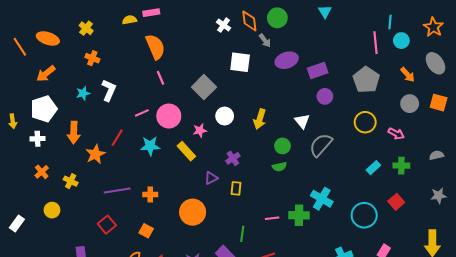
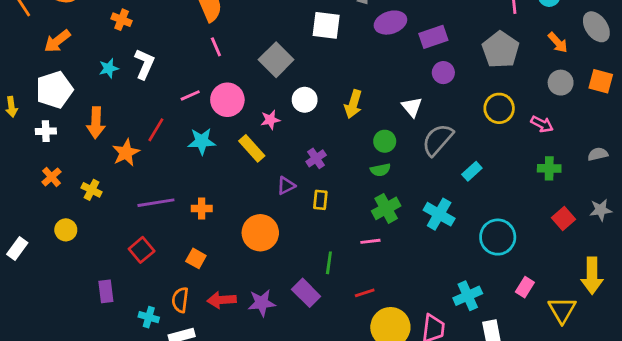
cyan rectangle: (373, 168) -> (472, 171), moved
red square: (396, 202) -> (563, 218), moved
green cross: (299, 215) -> (386, 208), moved, turned -30

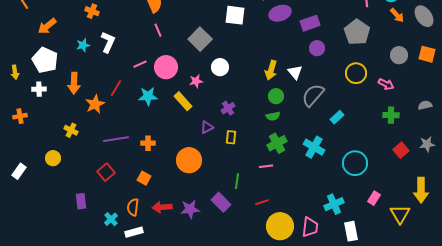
orange arrow: (558, 43) -> (397, 15), moved
white pentagon: (54, 90) -> (45, 60), turned -30
yellow arrow: (353, 104) -> (271, 70), moved
orange cross: (51, 177) -> (20, 116), moved, turned 32
cyan cross: (149, 317) -> (111, 219), turned 32

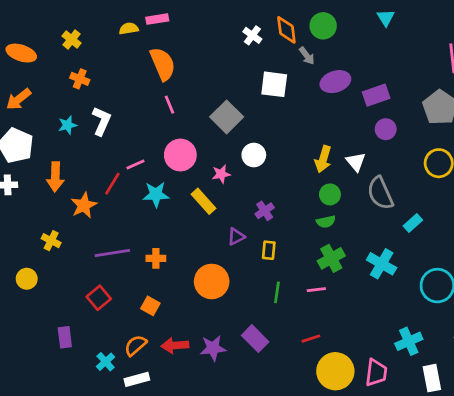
pink line: (140, 64) -> (135, 165), moved
gray semicircle: (313, 95) -> (380, 193), turned -65
green line: (237, 181) -> (277, 292), moved
orange semicircle: (133, 207) -> (135, 345), turned 42

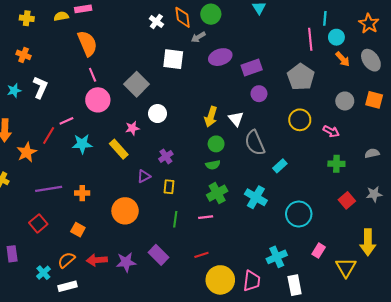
yellow cross: (72, 39) -> (27, 18), moved, turned -32
gray arrow: (307, 56) -> (198, 37), turned 96
pink circle: (180, 155) -> (98, 100), moved

